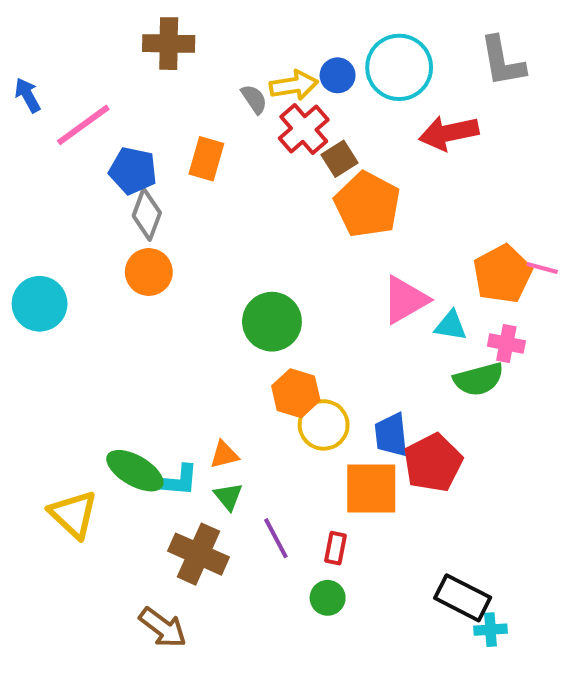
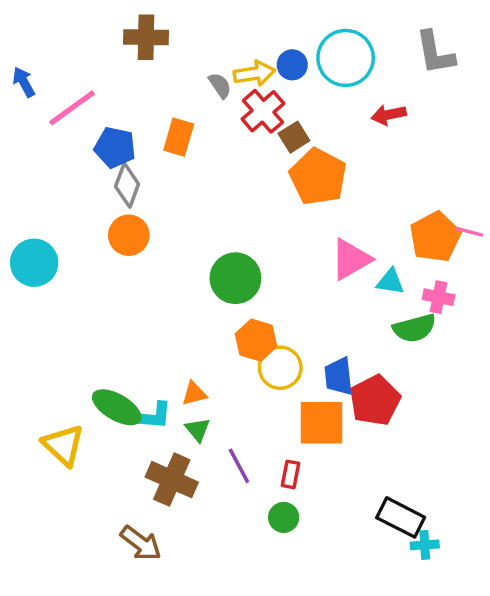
red arrow: (449, 133) -> (389, 115), size x0.7

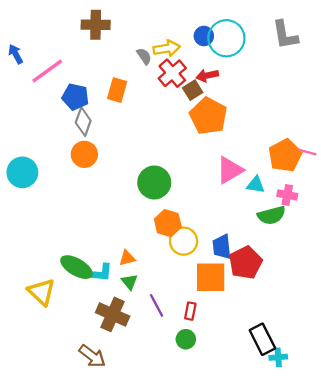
blue circle: (292, 65) -> (204, 36), moved
red arrow: (389, 115) -> (207, 75), moved
black rectangle: (401, 517) -> (262, 339), turned 36

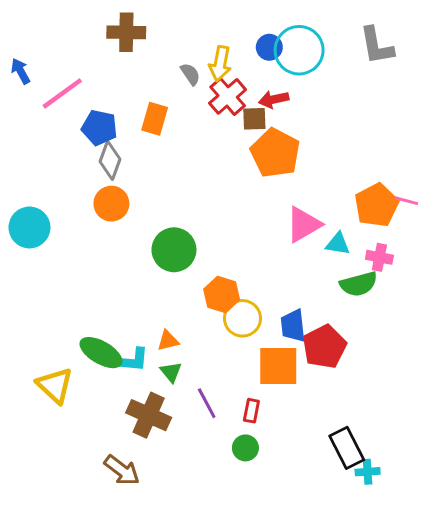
yellow arrow: (167, 48) -> (220, 64), turned 110
brown square: (193, 90) -> (254, 119), turned 30
green circle: (154, 183) -> (174, 250), moved

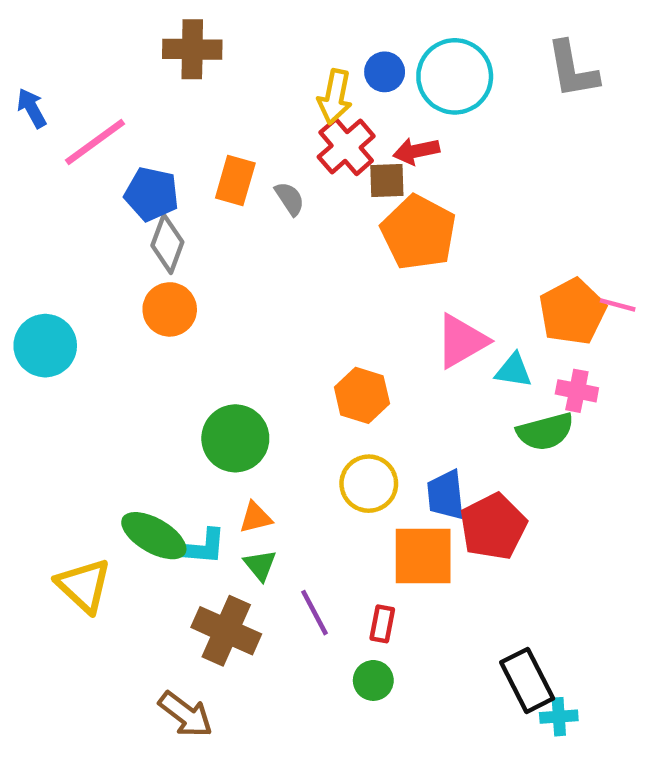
blue circle: (269, 47) -> (385, 72), moved
gray semicircle: (190, 74) -> (290, 199), moved
green circle: (174, 250) -> (235, 438), moved
orange hexagon: (222, 294) -> (362, 395), moved

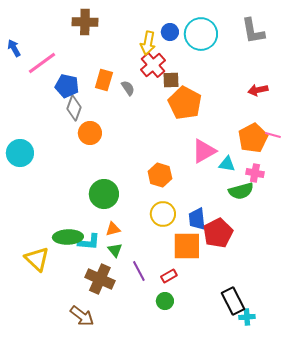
red arrow: (416, 151) -> (258, 90), moved
orange circle: (170, 309) -> (90, 133), moved
green ellipse: (154, 536) -> (68, 237), turned -32
red rectangle: (382, 624) -> (169, 276), turned 49

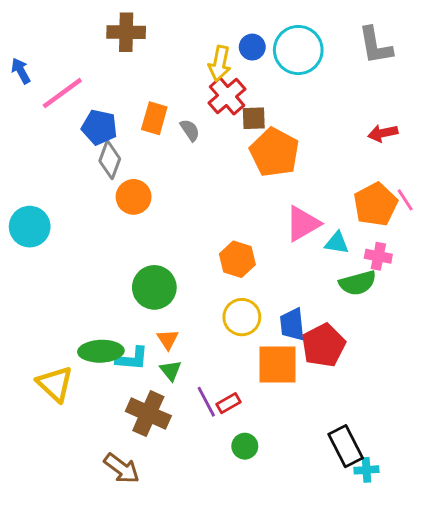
pink line: (273, 135) -> (405, 200), turned 42
orange triangle: (113, 229) -> (168, 339), turned -49
red rectangle: (169, 276) -> (228, 403), moved

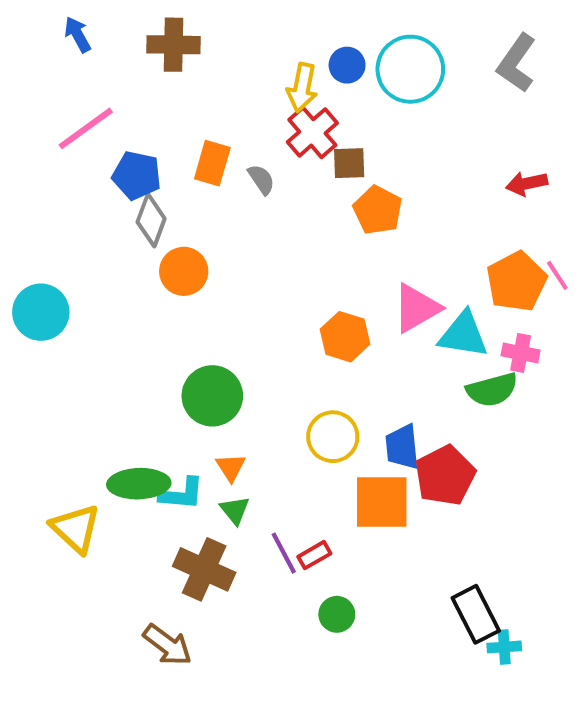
gray L-shape: (375, 46) -> (516, 63), turned 45
blue arrow: (21, 71) -> (78, 34), moved
orange pentagon: (274, 152) -> (378, 210), size x0.7
cyan triangle: (337, 243) -> (463, 335), size x1.5
orange hexagon: (237, 259) -> (345, 337), moved

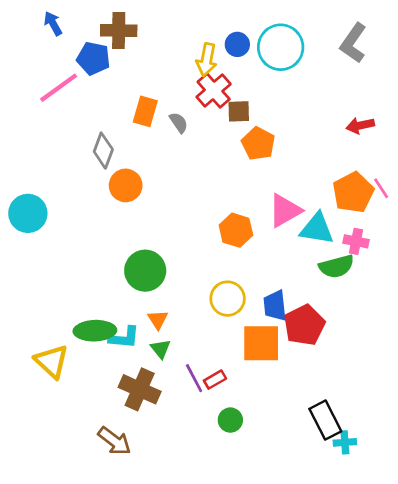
blue pentagon: (137, 175) -> (94, 58), moved

